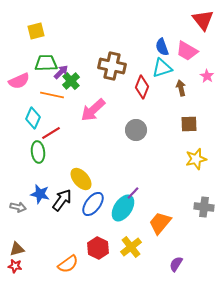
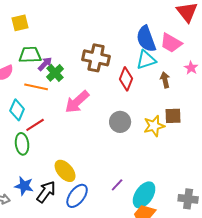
blue semicircle: (162, 47) -> (146, 39), size x1.5
yellow star: (196, 159) -> (154, 126), moved
cyan ellipse: (123, 208) -> (144, 195), moved

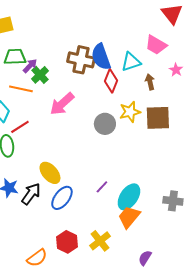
blue semicircle: (146, 39) -> (101, 57), moved
brown square: (173, 116) -> (158, 118), size x1.5
yellow star: (154, 126) -> (130, 112), moved

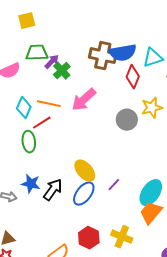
blue semicircle: (101, 57) -> (123, 53), turned -80
orange line: (21, 89) -> (49, 104), moved
yellow ellipse: (50, 173) -> (85, 171), moved
purple line: (102, 187) -> (114, 185), moved
yellow cross: (100, 241) -> (122, 237), turned -30

